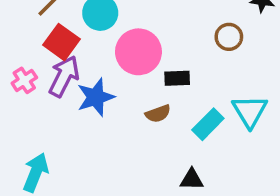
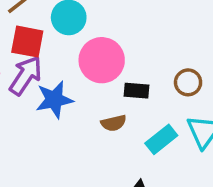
brown circle: (229, 37) -> (188, 82), moved
red square: (62, 42) -> (27, 42), turned -32

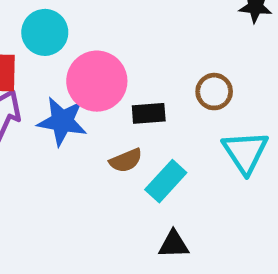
blue star: (54, 100) -> (62, 121), moved, turned 30
cyan rectangle: (161, 139) -> (166, 181), moved

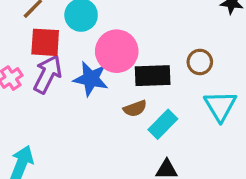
black rectangle: (149, 113) -> (153, 76), size x1.5

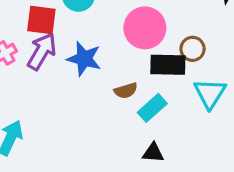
pink circle: (117, 51) -> (145, 28), moved
black rectangle: (153, 76) -> (168, 65), moved

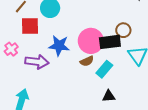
pink circle: (145, 28) -> (91, 41), moved
purple arrow: (42, 51) -> (37, 62), moved, turned 75

